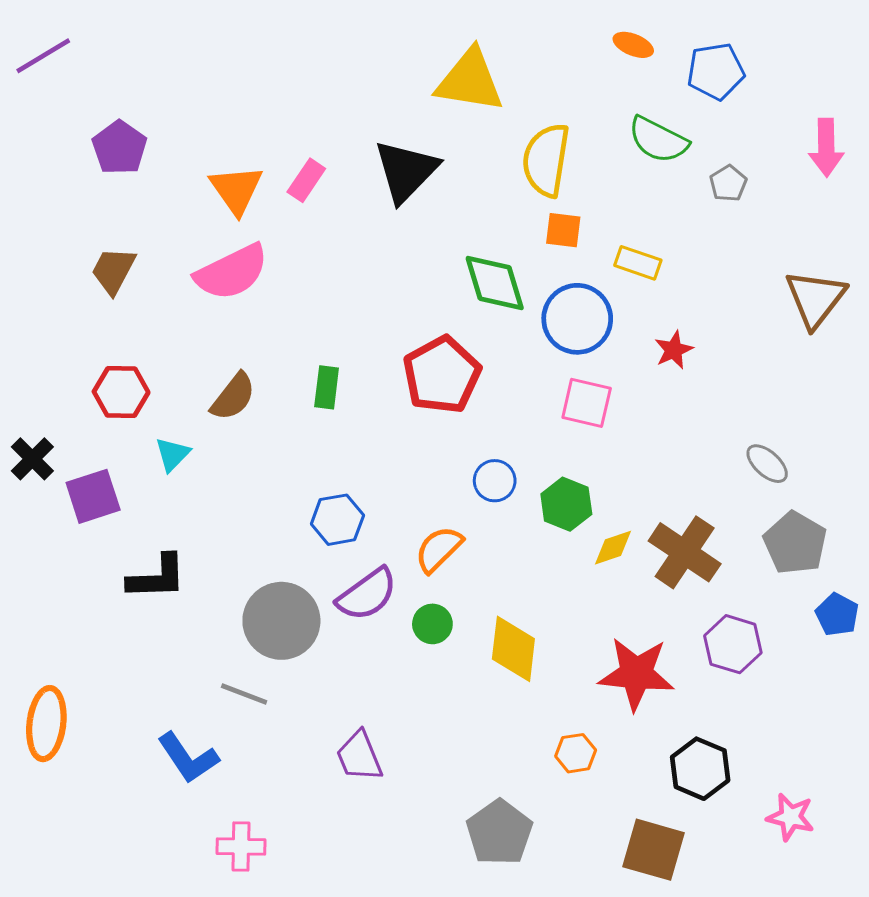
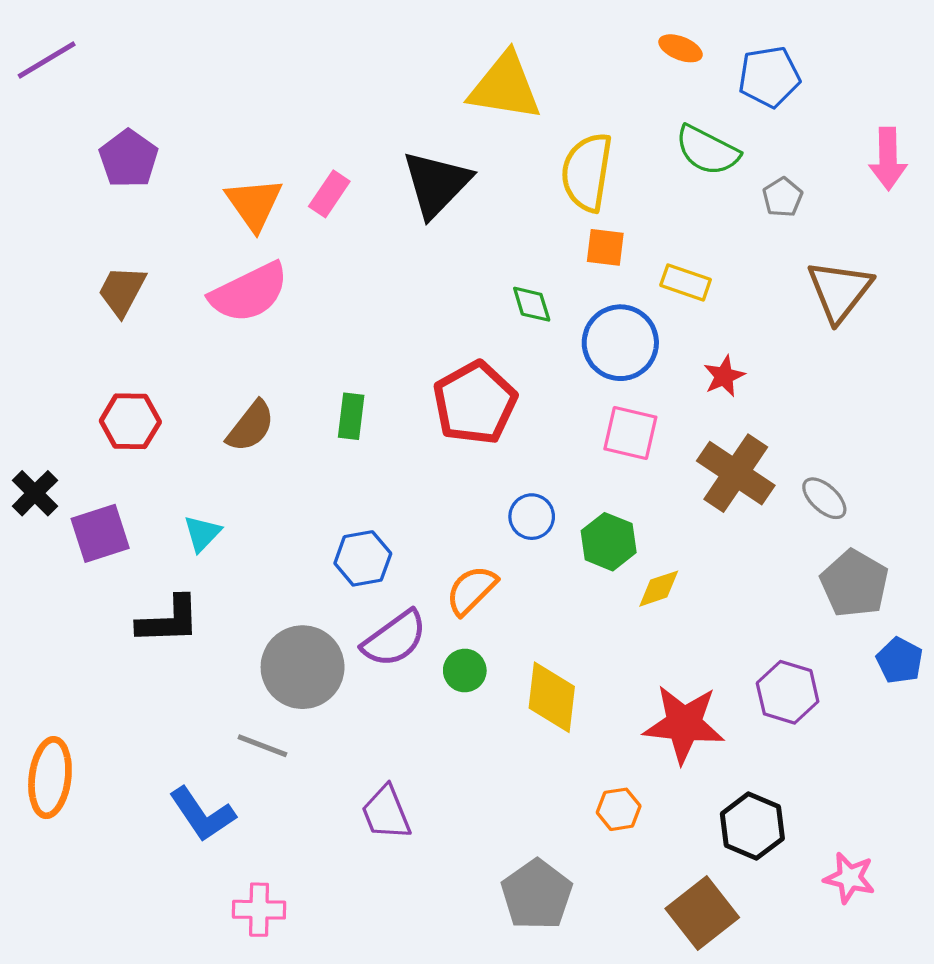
green diamond: (495, 283) -> (532, 304), size x0.6
brown triangle: (815, 299) -> (839, 291), moved
cyan triangle: (172, 454) -> (202, 533), moved
brown cross: (685, 552) -> (736, 473), moved
brown square: (653, 850) -> (702, 913), turned 36

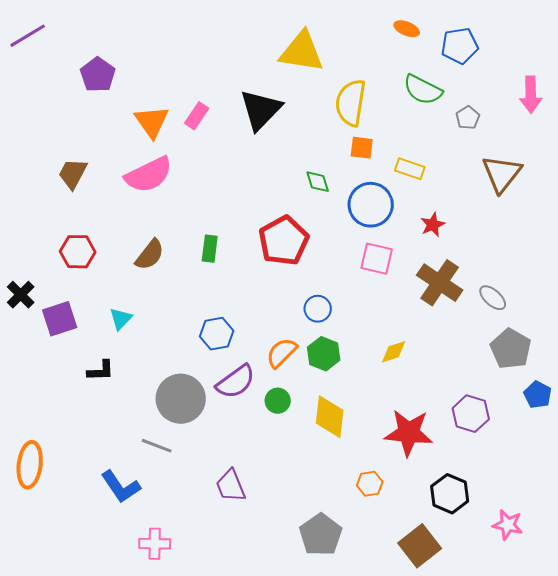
purple pentagon: (129, 159) -> (98, 75), moved
green hexagon: (609, 542) -> (324, 354), moved
black L-shape: (169, 620) -> (101, 371), size x0.7

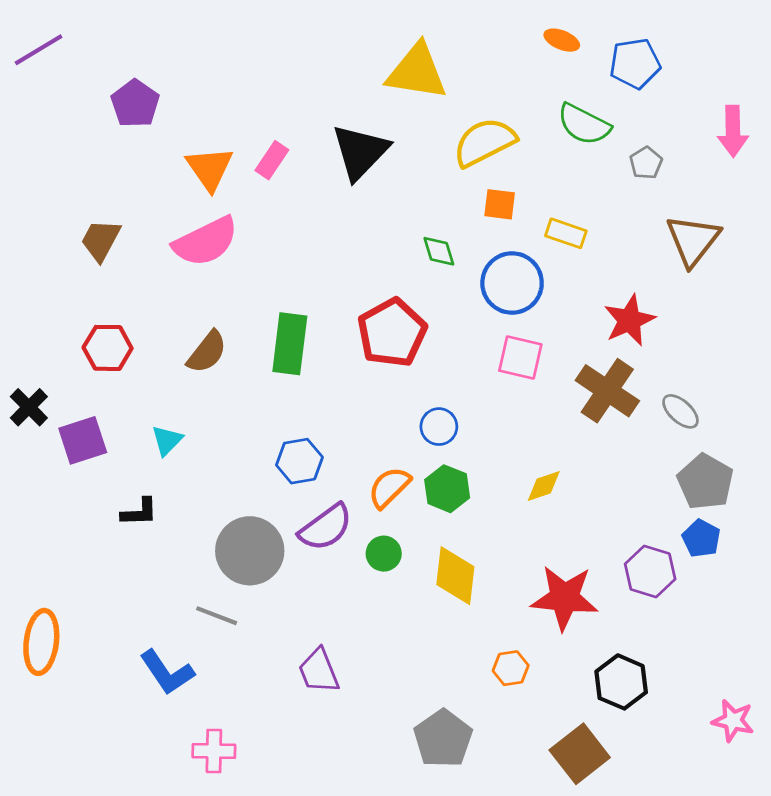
yellow semicircle: (351, 103) -> (484, 142), turned 54
red star: (433, 225) -> (629, 320), moved, size x1.5
green rectangle: (210, 249) -> (290, 344), size x1.6
blue pentagon: (538, 395) -> (701, 538), moved
pink star: (508, 525) -> (733, 721), moved

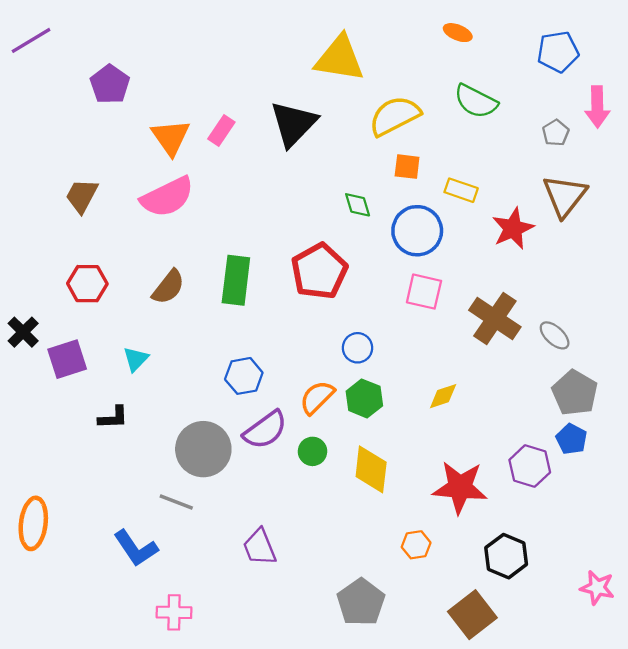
blue pentagon: (635, 64) -> (558, 52), moved
gray pentagon: (646, 163) -> (556, 133), moved
red star: (629, 320) -> (513, 228), moved

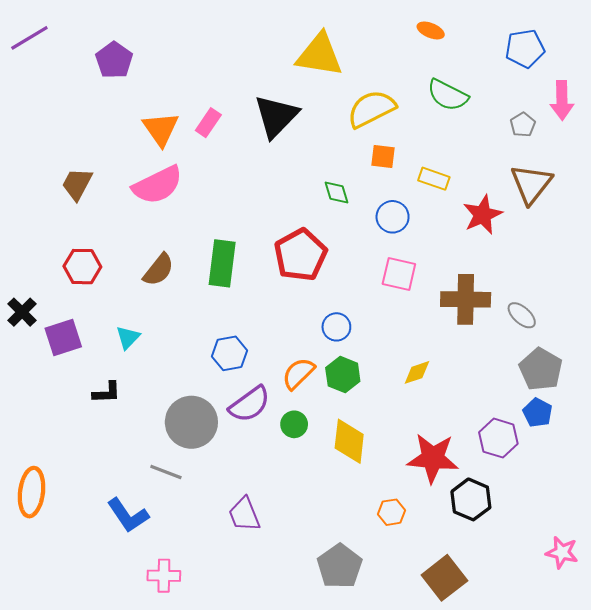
purple pentagon: (110, 84) -> (114, 60), moved
blue circle: (417, 231) -> (393, 217), size x0.7
brown cross: (495, 319) -> (466, 299), turned -33
black hexagon: (506, 556) -> (471, 499), moved

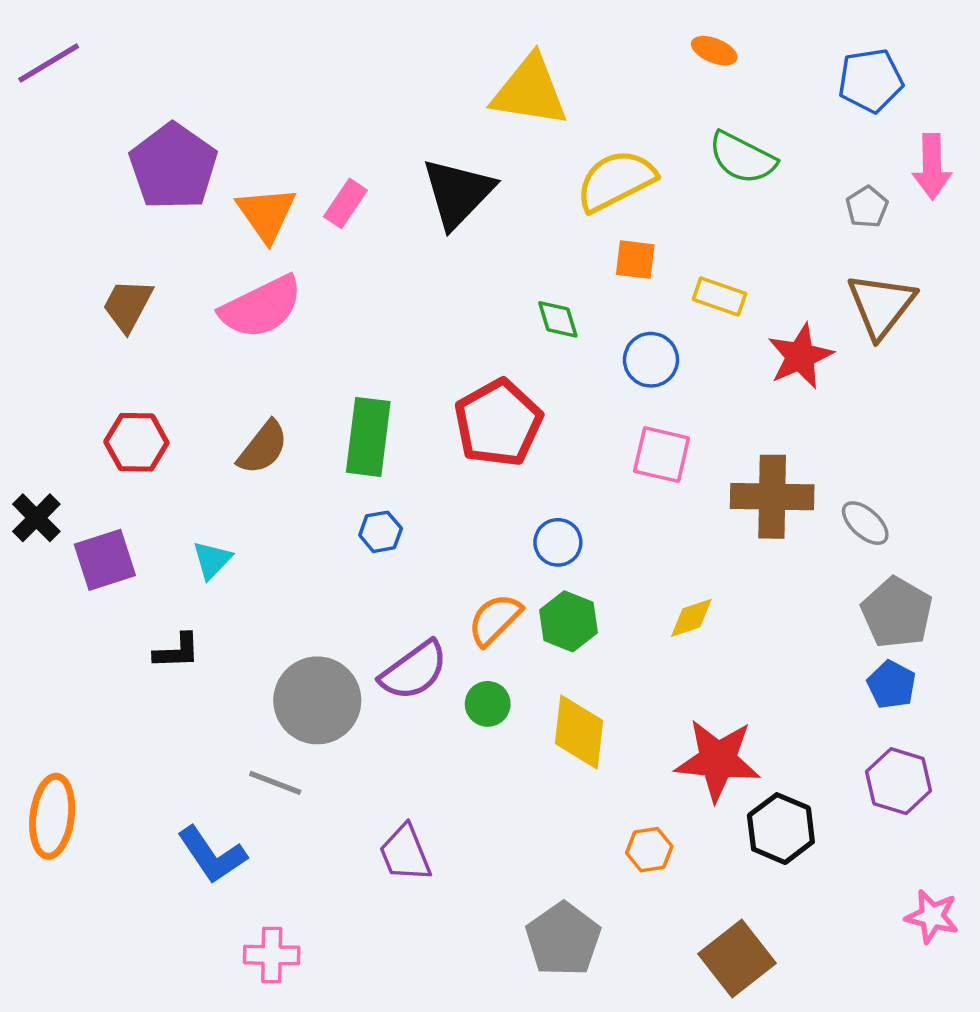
purple pentagon: (114, 60) -> (173, 167), moved, size x1.4
blue hexagon: (230, 353) -> (381, 532), moved, size x0.7
purple hexagon: (498, 438) -> (899, 781), moved

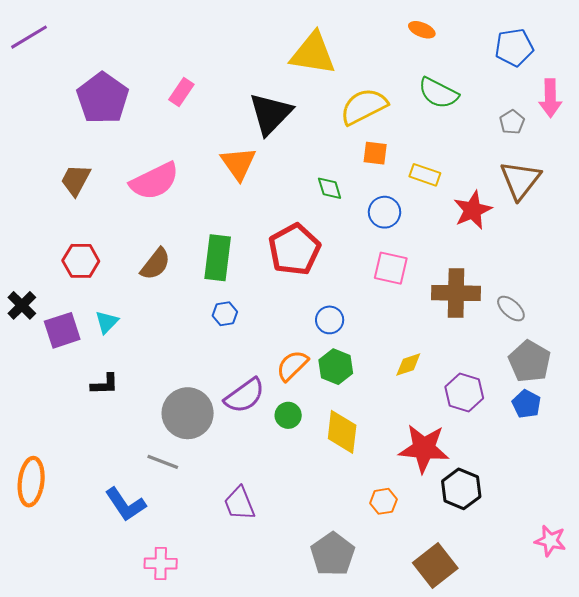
pink rectangle: (345, 203) -> (181, 92), moved
orange triangle: (266, 214) -> (238, 163), moved
cyan triangle: (212, 560) -> (107, 322), moved
purple hexagon: (899, 781) -> (464, 393), moved

